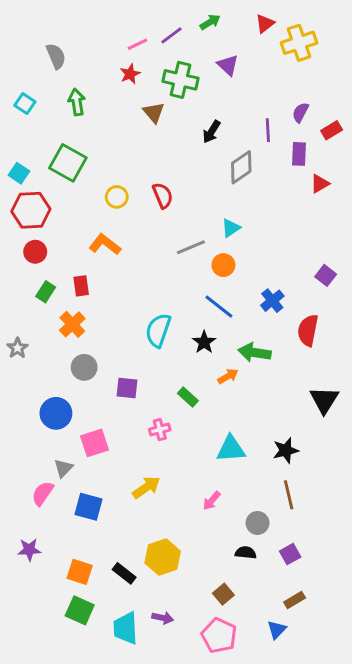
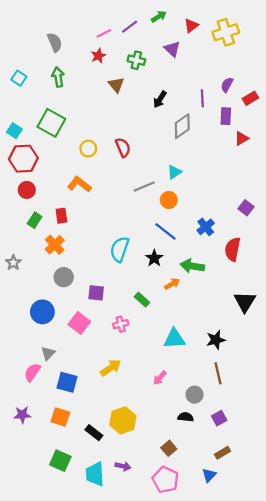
red triangle: (265, 24) -> (191, 26), moved
gray semicircle: (56, 56) -> (55, 42), moved
green cross: (180, 80) -> (136, 60), size x0.7
pink square: (94, 443) -> (79, 323), moved, turned -35
orange square: (80, 572) -> (60, 417), moved

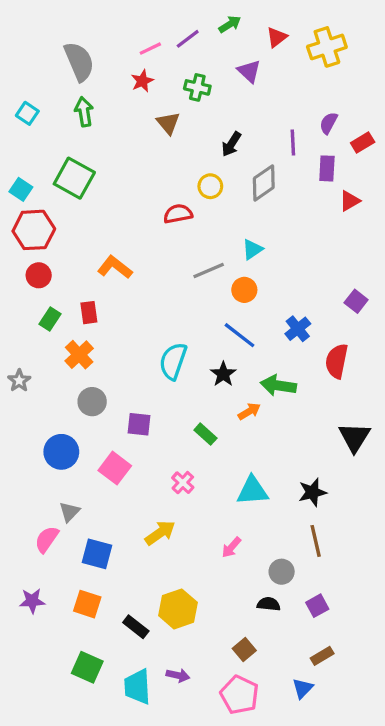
gray semicircle: (55, 42) -> (79, 62), size x1.4
red semicircle: (123, 147) -> (178, 214), turned -78
yellow circle: (88, 149) -> (210, 186), moved
pink cross: (121, 324) -> (183, 483), moved, turned -32

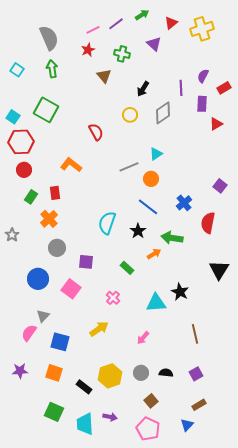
red semicircle: (178, 214) -> (96, 132), moved, turned 72
black star: (312, 492) -> (180, 292), moved, turned -30
gray circle: (282, 572) -> (141, 373), moved

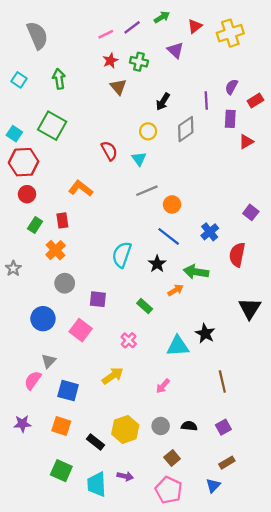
gray semicircle: (49, 38) -> (37, 35), moved
red star: (88, 50) -> (110, 61), moved
cyan triangle: (156, 154) -> (139, 159), moved, turned -32

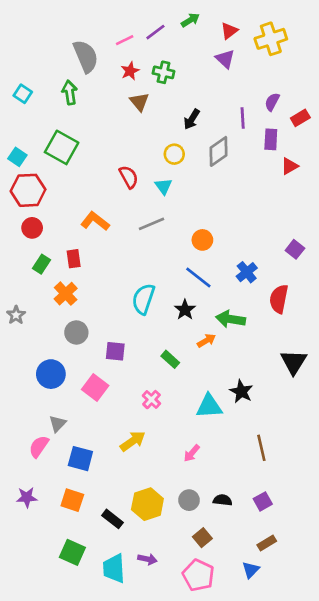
gray semicircle: (37, 35) -> (86, 56), moved
purple triangle: (175, 50) -> (225, 59), moved
gray line: (147, 191) -> (151, 224), moved

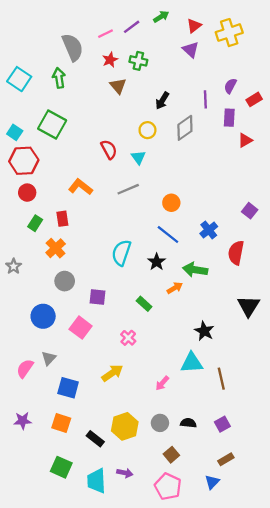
cyan square: (23, 94) -> (19, 79), size x1.5
cyan triangle: (209, 406) -> (192, 363), moved
pink semicircle: (39, 446) -> (25, 368), moved

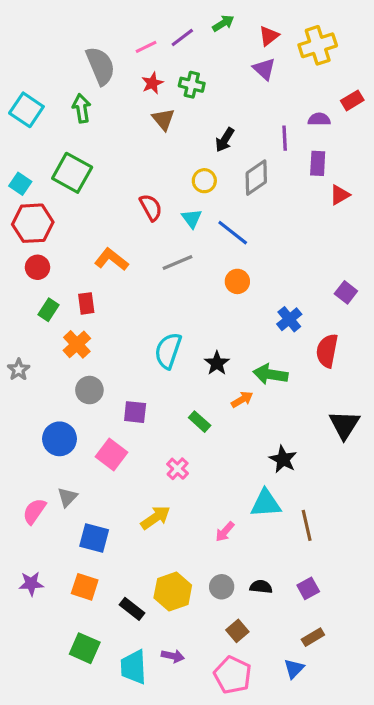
purple semicircle: (230, 86) -> (319, 119), turned 63
red rectangle: (254, 99) -> (352, 100), moved
blue line: (168, 235) -> (233, 233), moved

